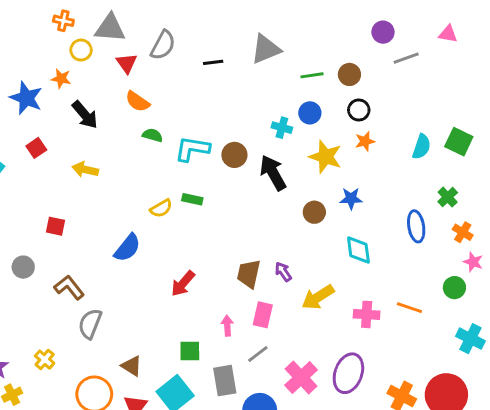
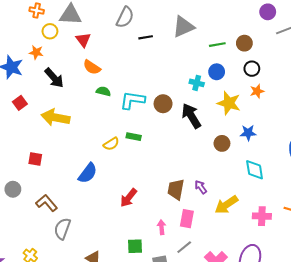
gray semicircle: (163, 45) -> (125, 17), moved
yellow arrow: (85, 170) -> (56, 117), size x1.5

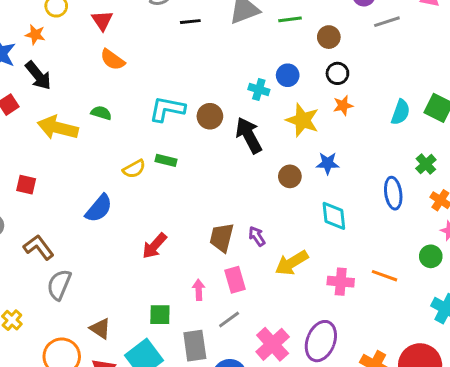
green line: (217, 45) -> (290, 19), moved
black arrow: (54, 78) -> (38, 76), moved
green semicircle: (103, 91) -> (101, 113), moved
pink rectangle: (187, 219) -> (235, 280), turned -30

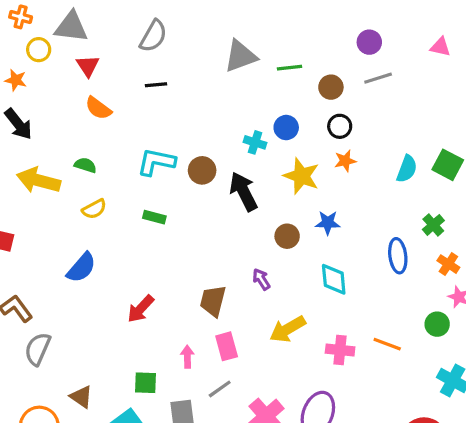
black line: (190, 22) -> (156, 85), moved
gray line: (387, 22) -> (378, 78), moved
yellow semicircle: (134, 169) -> (94, 209), moved
purple arrow: (257, 236) -> (261, 279), moved

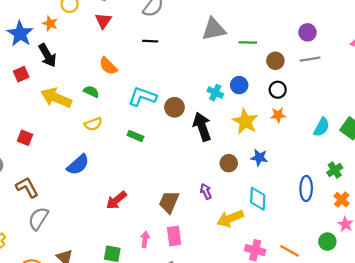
orange semicircle: (98, 108) -> (108, 66), moved
yellow arrow: (288, 329) -> (230, 218), moved

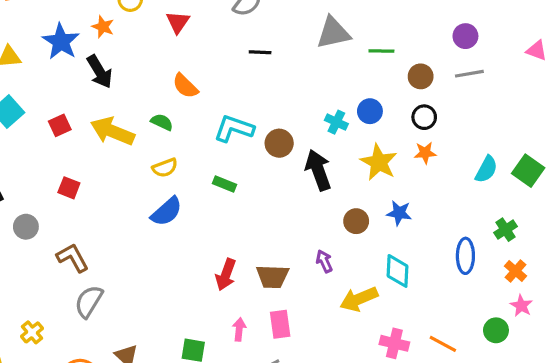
black line: (150, 41) -> (260, 52), moved
red square: (21, 74) -> (60, 125), moved
blue semicircle: (78, 165) -> (167, 212), moved
red arrow: (116, 200) -> (226, 275), moved, turned -30
brown trapezoid: (169, 202) -> (272, 277), turned -110

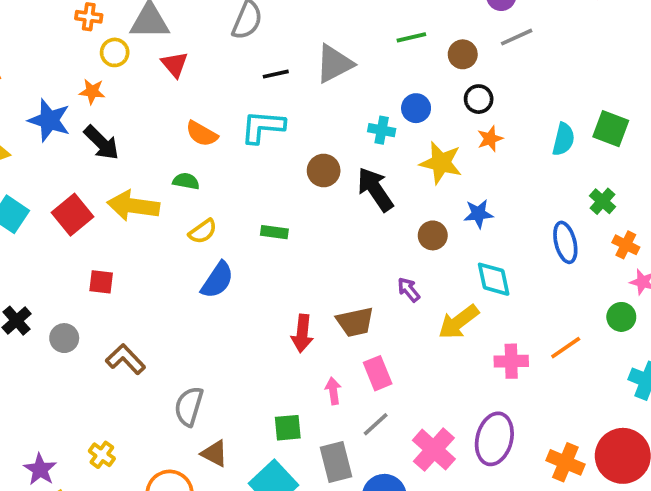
gray triangle: (333, 33) -> (334, 64), moved
red square: (60, 125) -> (72, 215), size x1.5
cyan L-shape: (234, 128) -> (263, 127), moved
gray semicircle: (89, 302) -> (189, 406), moved
orange line: (443, 344) -> (566, 348), turned -48

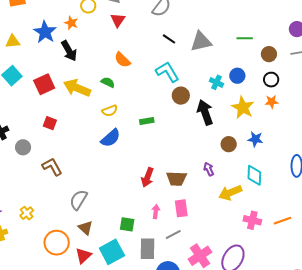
black line: (276, 74) -> (169, 39), turned 32
cyan L-shape: (263, 127) -> (167, 72), moved, turned 40
green rectangle: (274, 232) -> (147, 121), turned -32

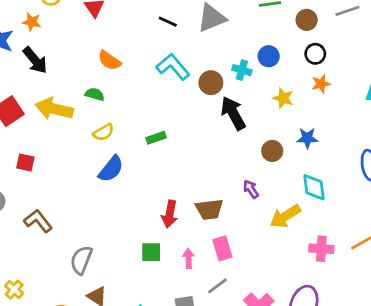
brown circle: (181, 96) -> (211, 83), moved
yellow star: (243, 108) -> (283, 98), size x0.7
green square: (127, 224) -> (151, 252), moved

